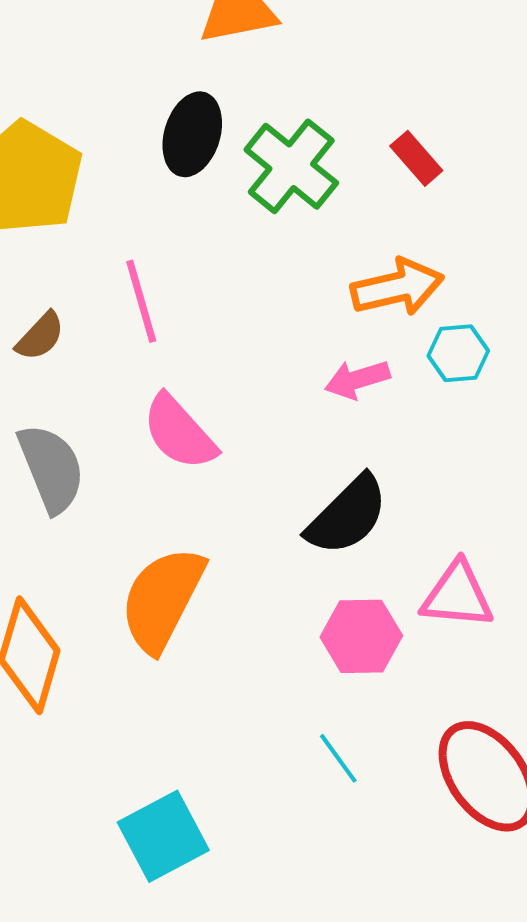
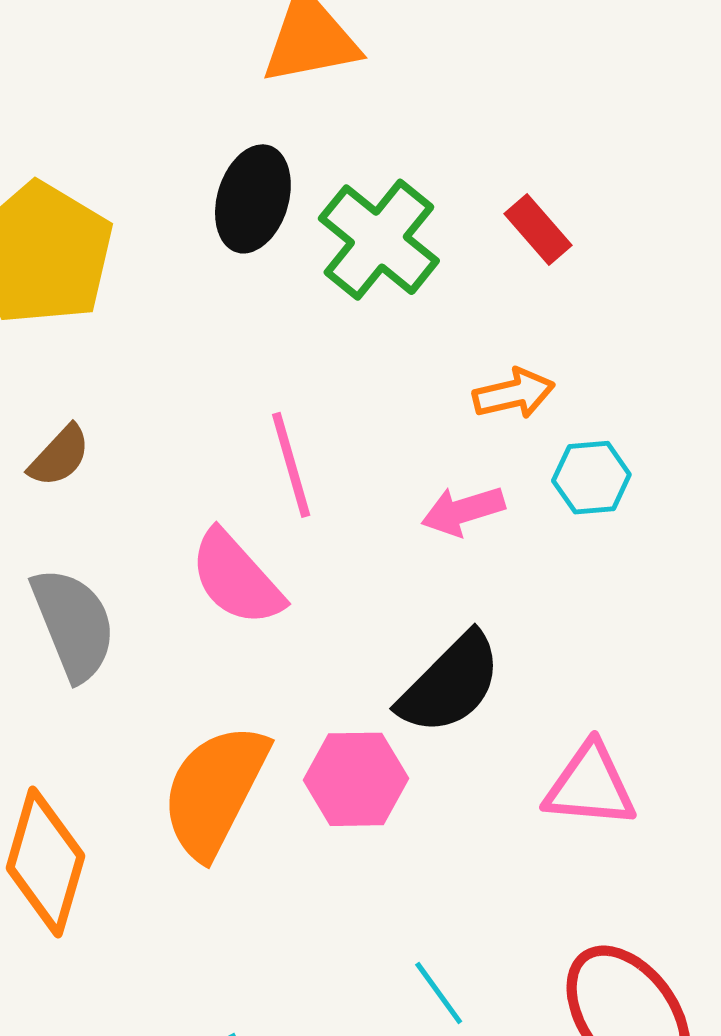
orange arrow: (397, 287) -> (514, 394), size x0.7
pink line: (141, 301) -> (291, 465), moved
pink hexagon: (361, 636) -> (356, 779), moved

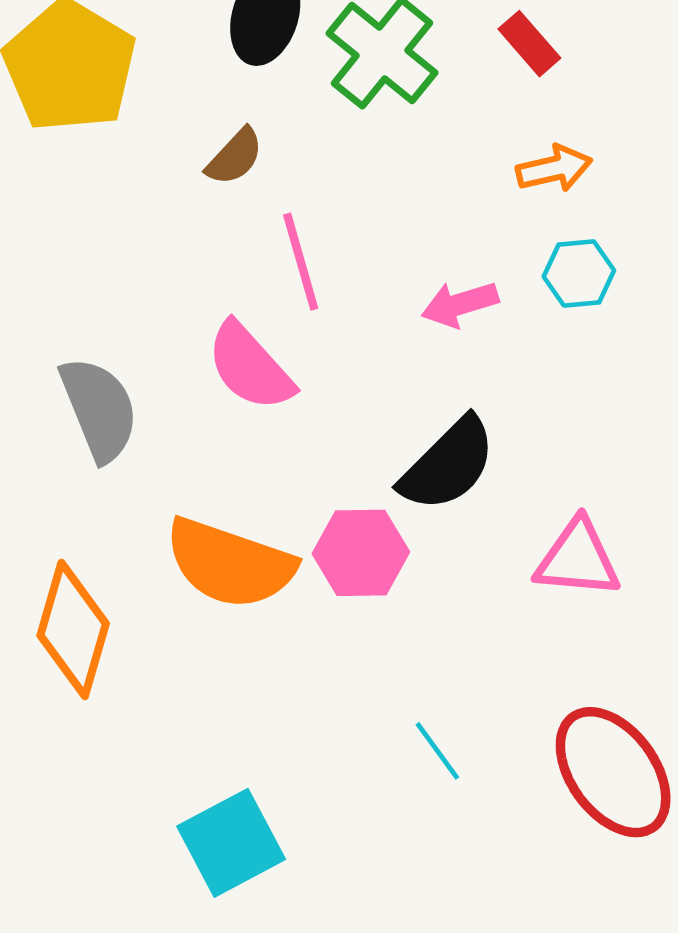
orange arrow: (514, 394) -> (554, 169), moved
brown semicircle: (59, 456) -> (235, 157), moved
orange semicircle: (215, 791) -> (230, 563), turned -98

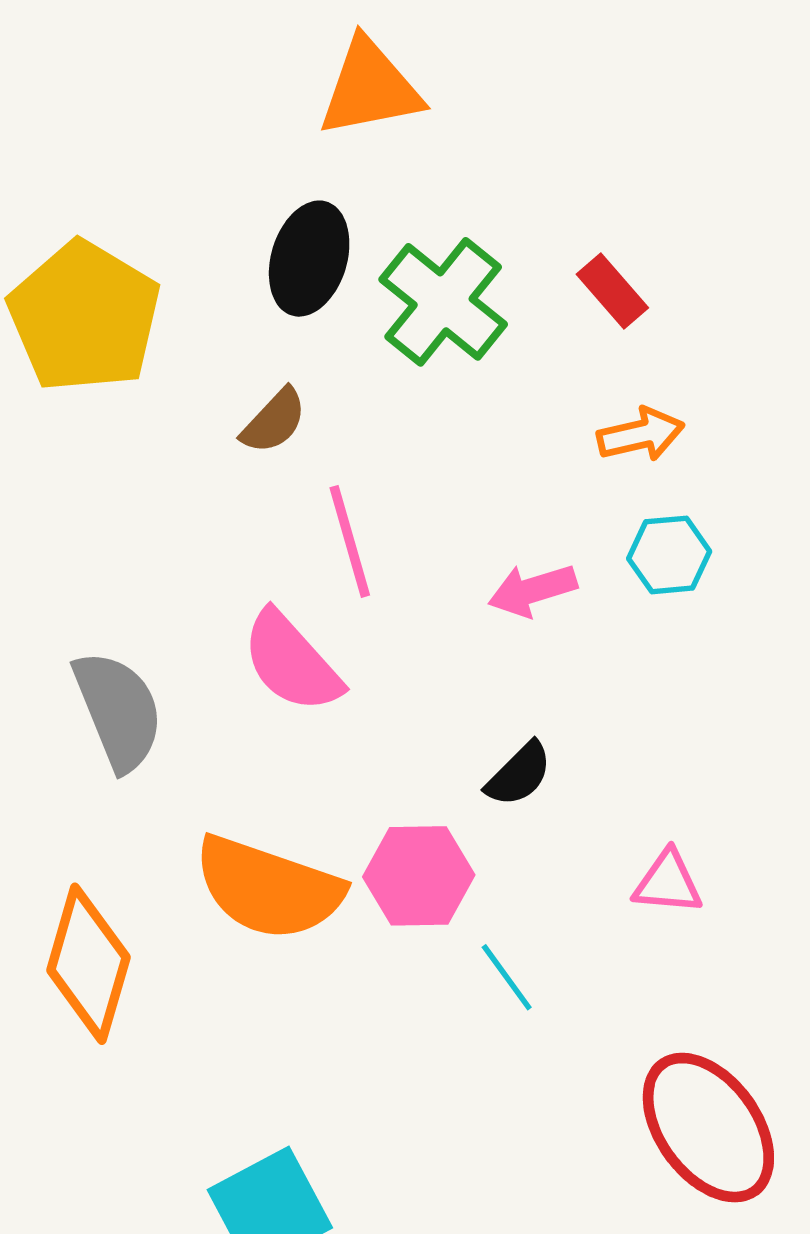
black semicircle: (448, 464) -> (519, 774), size x0.6
pink triangle: (578, 559) -> (668, 883), size x0.7
cyan line: (437, 751) -> (507, 977), moved

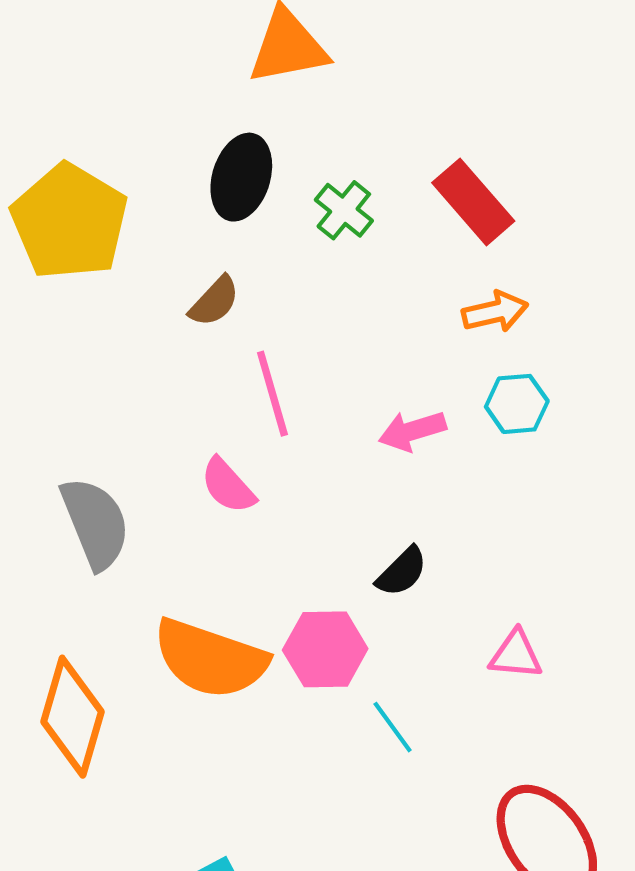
red rectangle: (612, 291) -> (473, 202), size x1.5
green cross: (443, 302) -> (344, 210), size x0.6
pink semicircle: (292, 662) -> (228, 486), size x0.7

